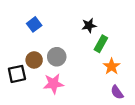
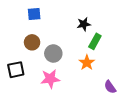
blue square: (34, 24) -> (34, 14), moved, turned 32
brown circle: (34, 60) -> (32, 42), moved
orange star: (112, 66) -> (87, 63), moved

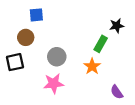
black star: (84, 24) -> (117, 26), moved
brown circle: (32, 42) -> (26, 37), moved
black square: (16, 70) -> (15, 62), moved

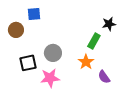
brown circle: (26, 37) -> (16, 30), moved
black square: (15, 62) -> (28, 63), moved
purple semicircle: (117, 92) -> (104, 77), moved

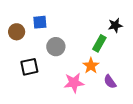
blue square: (34, 14) -> (40, 22), moved
gray circle: (53, 53) -> (56, 47), moved
pink star: (50, 78) -> (74, 83), moved

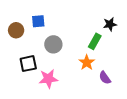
pink star: (74, 83) -> (48, 79), moved

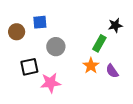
purple semicircle: (105, 78) -> (112, 71), moved

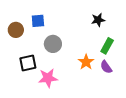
black star: (115, 25) -> (98, 20), moved
green rectangle: (99, 43) -> (107, 46), moved

